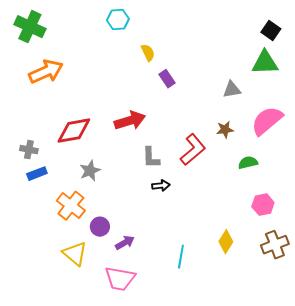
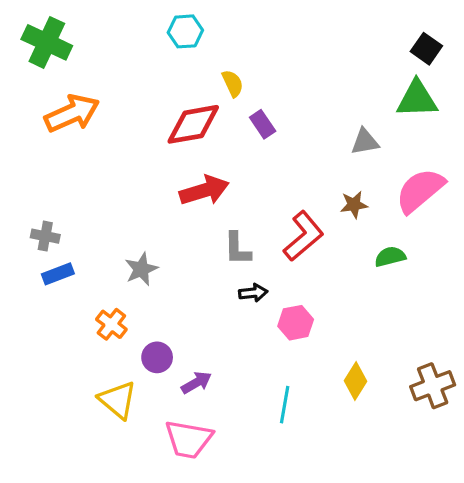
red diamond: (74, 131) -> (193, 124), moved
pink hexagon: (263, 205) -> (296, 323), moved
orange cross: (71, 206) -> (111, 324), size x0.7

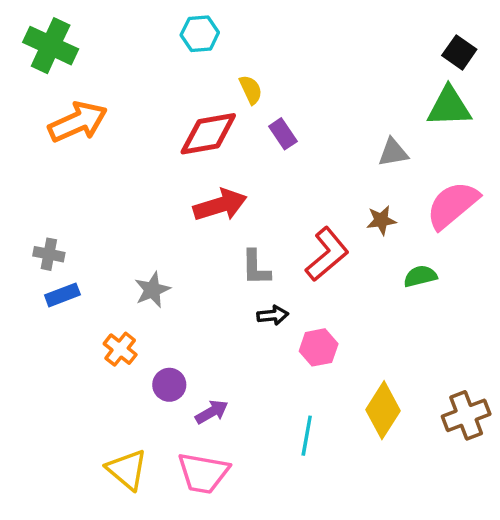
yellow diamond: (355, 381) -> (383, 410), size x1.4
yellow triangle: (118, 400) -> (127, 470), moved

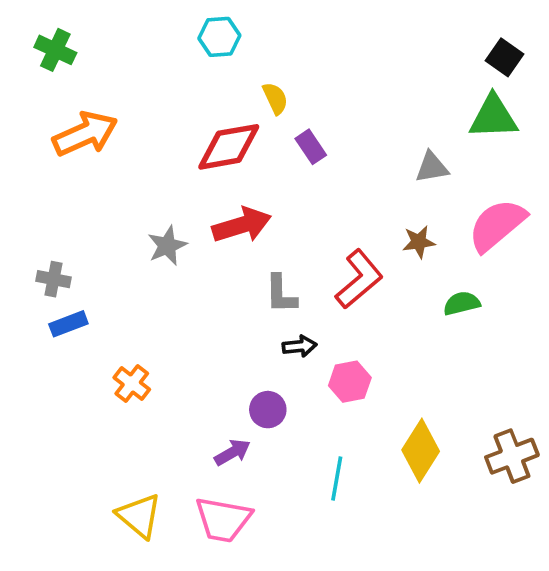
green cross: (51, 46) -> (55, 50), size x0.7
gray star: (152, 290) -> (167, 246), moved
purple circle: (169, 385) -> (268, 410), moved

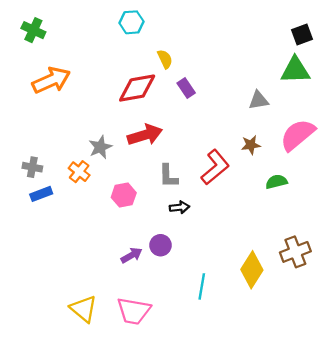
black square: (504, 57) -> (302, 35), turned 35
pink hexagon: (350, 382) -> (124, 195), moved
orange cross: (132, 383) -> (79, 172), moved
purple arrow: (232, 452) -> (132, 255), moved
brown cross: (512, 456) -> (295, 252), moved

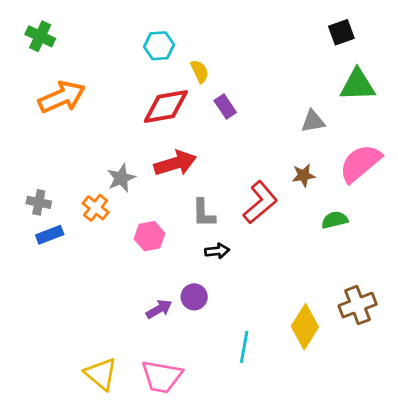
cyan hexagon: (132, 22) -> (159, 46), moved
black square: (302, 35) -> (341, 32), moved

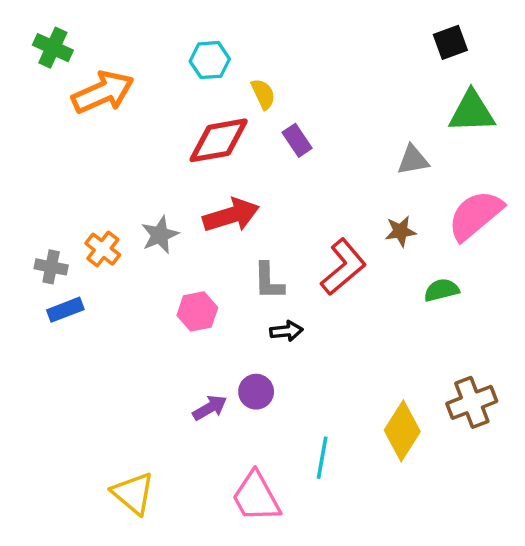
orange arrow: (62, 97) -> (103, 92), moved
orange cross: (96, 208) -> (103, 249), moved
pink trapezoid: (162, 377) -> (256, 497), moved, turned 51

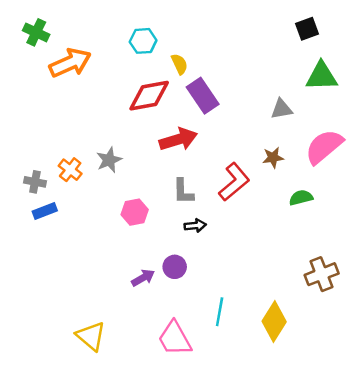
purple rectangle: (297, 140) -> (203, 96), size x1.6
red arrow: (231, 215) -> (178, 139), moved
yellow diamond: (402, 431) -> (274, 322), moved

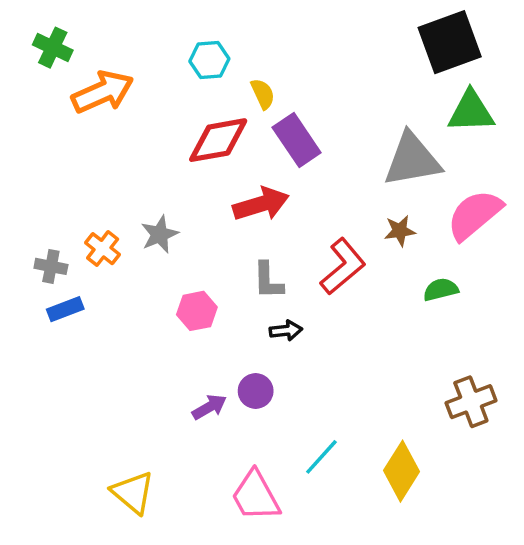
black square: (307, 29) -> (450, 42), size x1.8
gray triangle: (282, 109) -> (412, 160), size x1.8
cyan line: (220, 312) -> (321, 457), turned 32

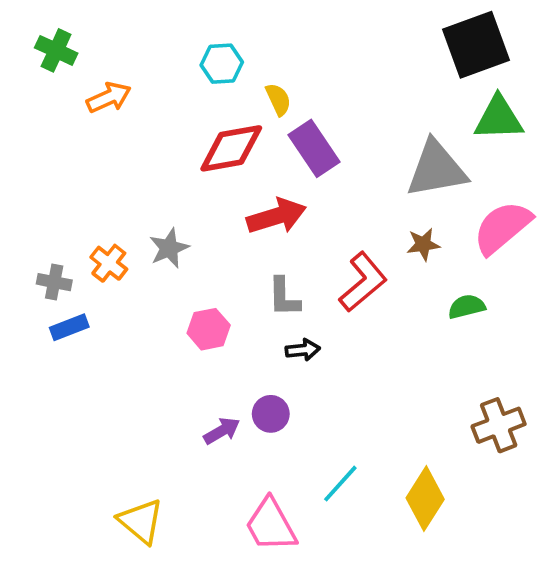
orange arrow: (103, 92) -> (109, 98), size x0.7

